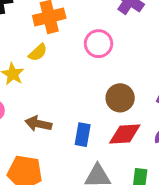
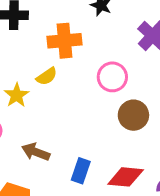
brown circle: (120, 98) -> (133, 115), moved

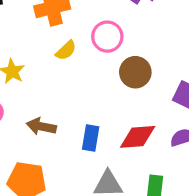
yellow semicircle: (47, 76) -> (66, 50), moved

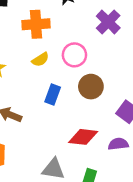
blue rectangle: (91, 138) -> (53, 94), moved

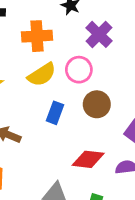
purple cross: (108, 22) -> (99, 34), moved
yellow semicircle: (40, 60) -> (42, 75), size x1.5

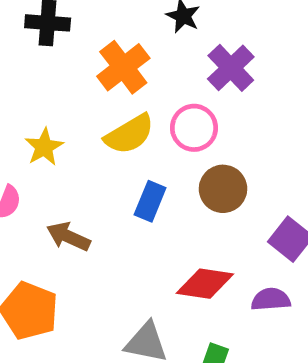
orange cross: (37, 36) -> (123, 67), turned -36

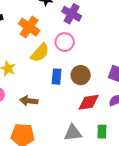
brown circle: (223, 189) -> (81, 75), moved

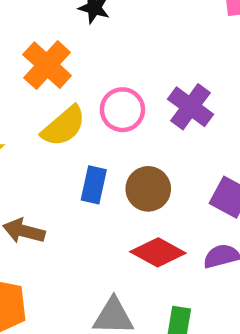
purple cross: (72, 14) -> (191, 107), moved
red diamond: (89, 102) -> (158, 252), turned 30

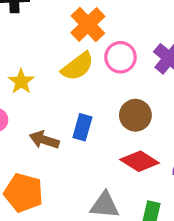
orange cross: (47, 65) -> (88, 24), moved
blue rectangle: (94, 185) -> (82, 127), moved

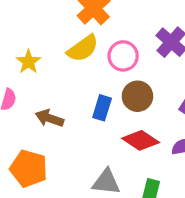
pink circle: (120, 57) -> (123, 56), moved
blue rectangle: (82, 127) -> (102, 108), moved

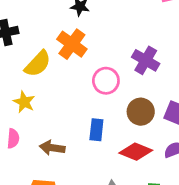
yellow semicircle: (83, 48) -> (38, 64), moved
brown circle: (137, 96) -> (141, 112), moved

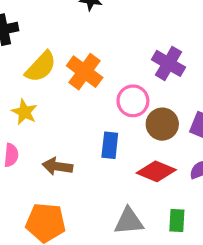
orange cross: (72, 44) -> (85, 72), moved
pink circle: (106, 81) -> (133, 101), moved

